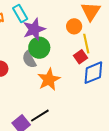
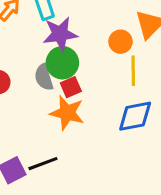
red square: (80, 57) -> (71, 87), moved
orange star: (49, 79) -> (67, 113), turned 30

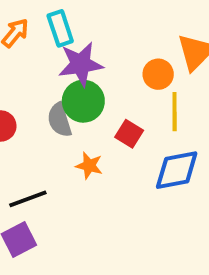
red square: (71, 87) -> (129, 134), moved, turned -35
orange star: (67, 113) -> (89, 166), size x0.6
black line: (43, 164) -> (28, 199), moved

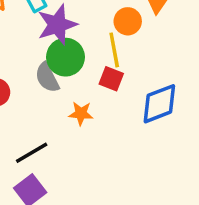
yellow line: (175, 112) -> (114, 50), moved

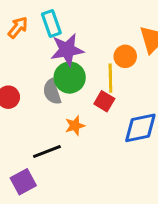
orange star: (81, 113) -> (75, 126), turned -30
black line: (32, 153) -> (47, 151), moved

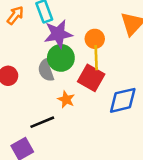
orange circle: (125, 56) -> (95, 39), moved
red square: (104, 101) -> (91, 78), size x1.5
orange star: (75, 126) -> (66, 99), turned -30

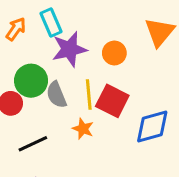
green circle: (61, 58) -> (31, 81), moved
yellow line: (96, 58) -> (89, 94), moved
black line: (42, 122) -> (33, 144), moved

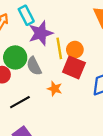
orange circle: (114, 53) -> (75, 50), moved
yellow line: (89, 94) -> (59, 48), moved

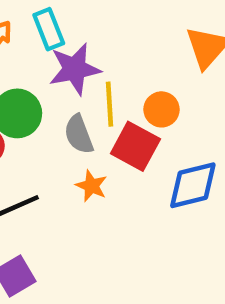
orange circle: (75, 50) -> (162, 109), moved
gray semicircle: (34, 66) -> (79, 134), moved

